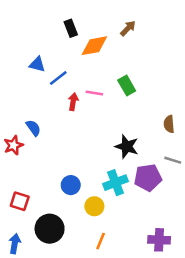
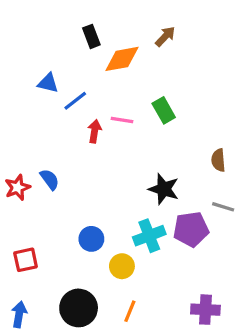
blue semicircle: (33, 128) -> (50, 179), moved
red square: (20, 201) -> (26, 260), turned -30
black circle: (50, 229) -> (79, 308), moved

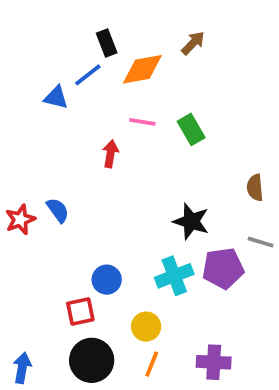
blue line: (75, 101) -> (88, 75), moved
pink line: (122, 120) -> (142, 122), moved
red square: (26, 260) -> (80, 312), moved
yellow circle: (122, 266) -> (146, 327), moved
purple cross: (205, 310) -> (214, 362), moved

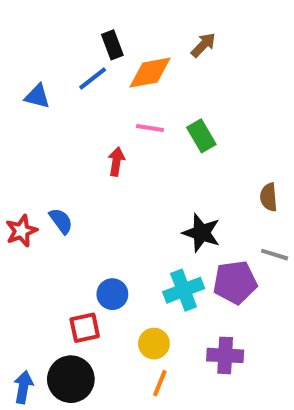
blue triangle: (56, 97) -> (37, 96), moved
black circle: (92, 360) -> (71, 379), moved
purple cross: (214, 362) -> (225, 355), moved

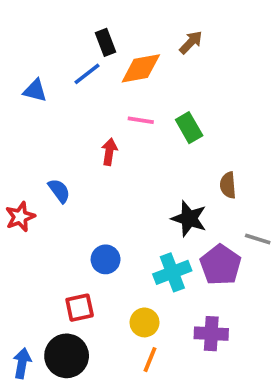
brown semicircle: (269, 197) -> (228, 185), moved
blue semicircle: (61, 221) -> (59, 191), moved
purple pentagon: (235, 282) -> (221, 265), turned -30
blue circle: (112, 294) -> (106, 259), moved

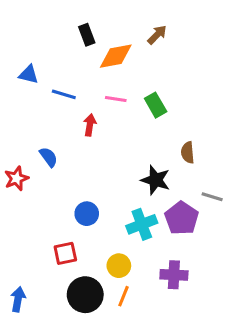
blue line: (87, 74) -> (64, 94), moved, turned 55
black circle: (67, 356) -> (85, 295), moved

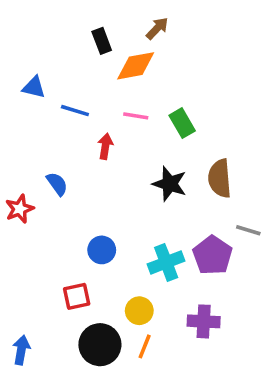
brown arrow: (157, 35) -> (157, 28), moved
brown semicircle: (188, 152) -> (220, 178), size x1.5
black star: (156, 180) -> (170, 184), moved

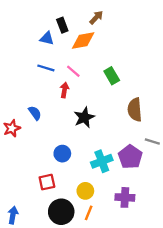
blue triangle: (34, 87) -> (47, 38), moved
pink line: (136, 116) -> (73, 71), moved, turned 32
black star: (170, 184) -> (84, 117), moved, turned 30

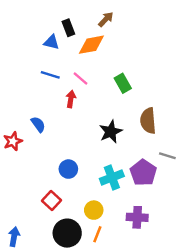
black star: (84, 117) -> (111, 132), moved
red square: (47, 182) -> (51, 200), turned -35

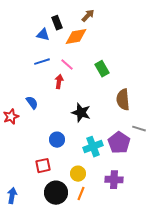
blue line: (50, 75) -> (42, 62), turned -35
black star: (111, 132) -> (81, 113), moved, turned -30
red square: (51, 200) -> (43, 166), turned 35

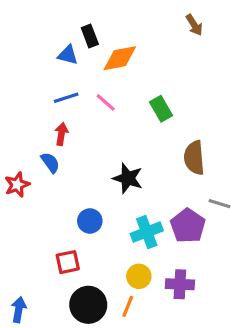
brown arrow: (88, 16) -> (194, 25), moved, turned 104
red arrow: (59, 82) -> (61, 134), moved
yellow circle: (78, 174) -> (139, 276), moved

